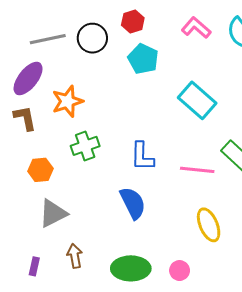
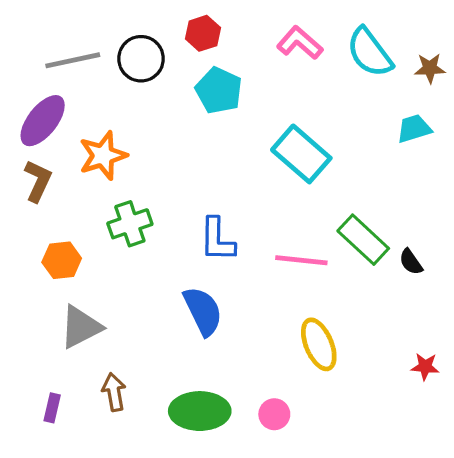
brown L-shape: (25, 118) -> (38, 181), turned 36

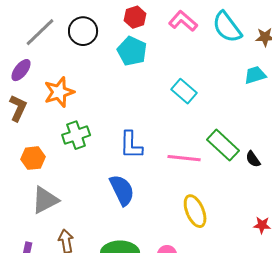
red hexagon: (203, 33) -> (135, 17), moved
gray line: (73, 60) -> (40, 32), turned -32
purple ellipse: (43, 121) -> (21, 70), size x0.7
cyan rectangle: (301, 154) -> (184, 91), size x0.7

